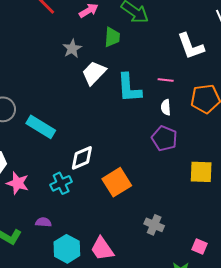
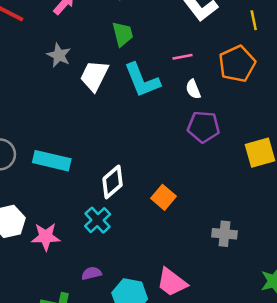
green trapezoid: (112, 37) -> (123, 34), moved
orange square: (117, 182) -> (164, 197), size x0.7

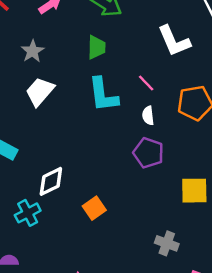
pink line: (182, 57) -> (146, 83), turned 42
white trapezoid: (94, 76) -> (40, 92), moved
gray cross: (224, 234) -> (167, 243), moved

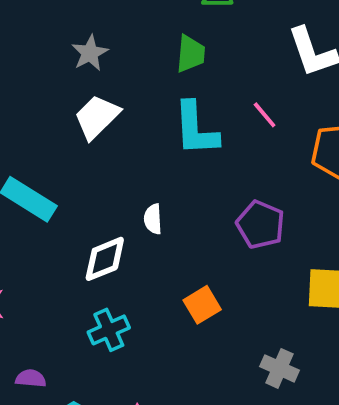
white semicircle: (148, 116) -> (153, 219), moved
orange square: (94, 208) -> (202, 305), moved
cyan cross: (28, 213) -> (109, 330), moved

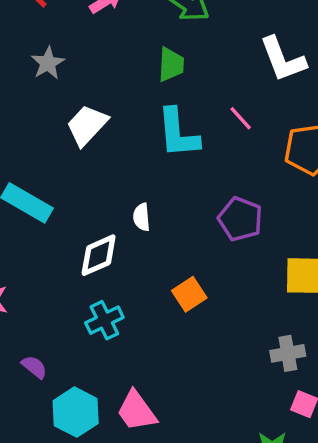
gray star: (90, 53) -> (48, 63), moved
gray cross: (280, 368) -> (288, 353), moved, turned -32
purple semicircle: (31, 378) -> (34, 367), turned 36

